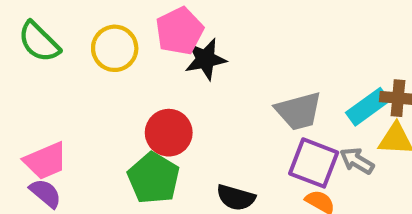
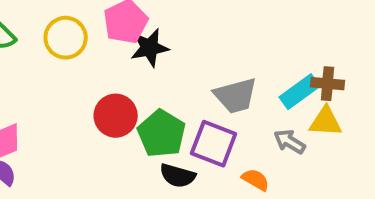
purple square: (314, 163) -> (214, 144), moved
green pentagon: (154, 178) -> (162, 134), moved

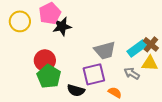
brown cross: (327, 84) -> (151, 44), turned 35
green pentagon: (162, 134) -> (49, 76), moved
purple square: (214, 144) -> (94, 74), turned -35

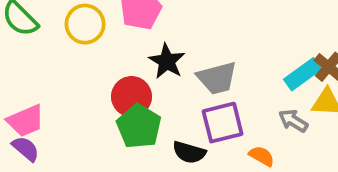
black star: (62, 26) -> (167, 61), moved, turned -30
gray trapezoid: (105, 50) -> (217, 78), moved

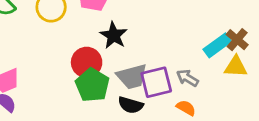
gray trapezoid: (217, 78) -> (132, 77), moved
gray arrow: (293, 121) -> (187, 78), moved

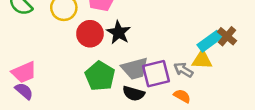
red circle: (87, 62) -> (90, 34), moved
yellow triangle: (236, 67) -> (202, 60), moved

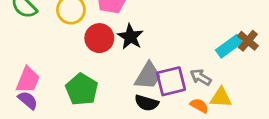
yellow triangle: (202, 60) -> (221, 98), moved
gray trapezoid: (135, 69) -> (148, 76), turned -44
pink trapezoid: (24, 72) -> (28, 80), turned -45
green pentagon: (100, 76) -> (82, 89), moved

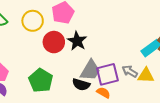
yellow triangle: (221, 98) -> (146, 75), moved
black semicircle: (147, 103) -> (81, 85), moved
orange semicircle: (199, 106) -> (103, 93), moved

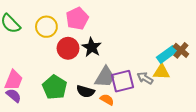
yellow triangle: (146, 75) -> (161, 72), moved
black semicircle: (81, 85) -> (85, 91), moved
orange semicircle: (103, 93) -> (107, 100), moved

